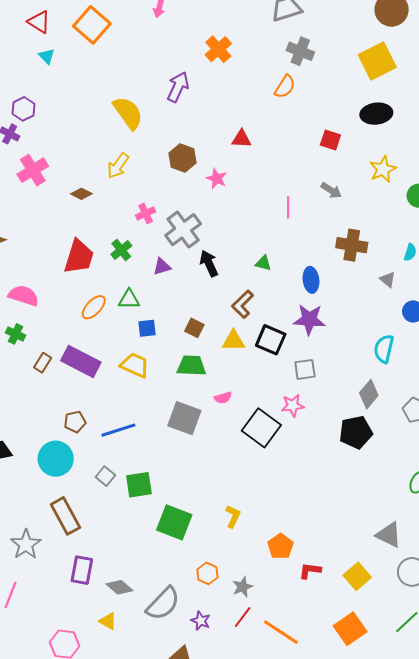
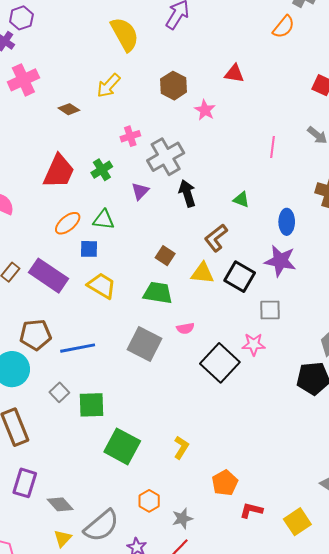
purple triangle: (162, 267) -> (140, 191), turned -36
blue square: (147, 328) -> (89, 249), moved
brown pentagon: (75, 422) -> (35, 335), size x1.4
yellow triangle: (108, 621) -> (63, 538), moved, turned 36

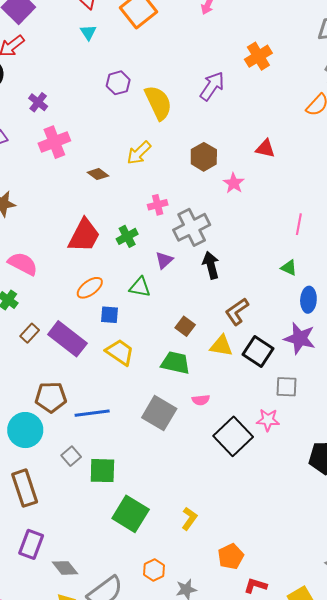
purple hexagon: (21, 18) -> (118, 83), moved
green triangle: (241, 199) -> (289, 268), moved
green triangle: (104, 220) -> (140, 287), moved

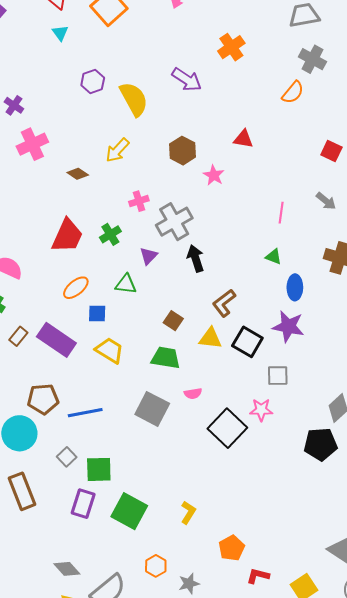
purple arrow: (212, 86) -> (187, 80), turned 92
purple rectangle: (31, 544) -> (83, 504), moved

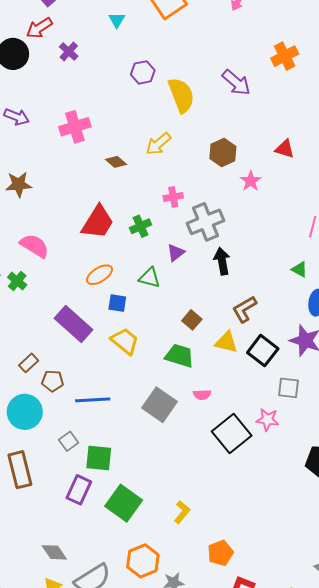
purple cross: (14, 105) -> (69, 52), moved
brown rectangle: (18, 336) -> (29, 363), moved
brown pentagon: (43, 399) -> (53, 381), size x0.7
orange hexagon: (156, 566) -> (143, 561), size x1.5

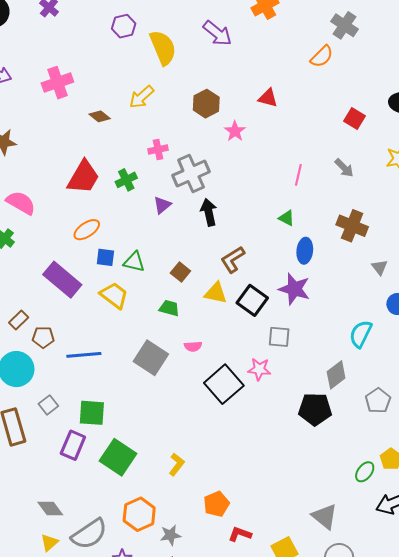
green triangle: (150, 278) -> (134, 262), moved
green trapezoid: (179, 356) -> (169, 308), size x0.7
gray square: (69, 441) -> (48, 405), moved

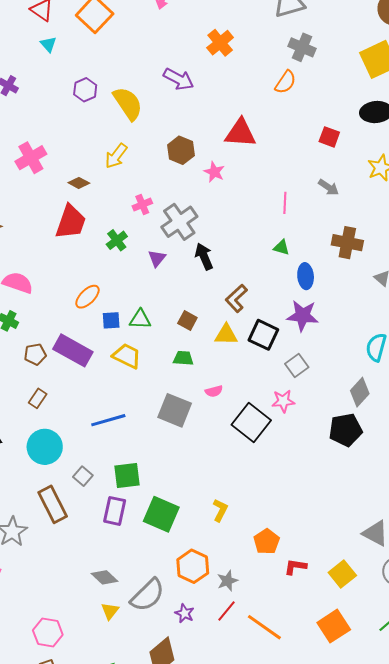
red triangle: (268, 98) -> (240, 133), size x1.6
red trapezoid: (83, 177) -> (71, 222), moved
brown pentagon: (43, 337) -> (35, 354), moved
gray square: (279, 337) -> (297, 366), turned -30

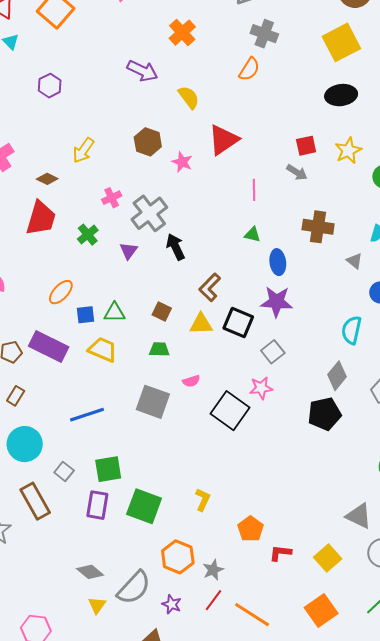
yellow semicircle: (128, 103) -> (189, 97), moved, size x0.7
red triangle: (240, 133) -> (223, 140), moved, turned -36
red square: (329, 137) -> (306, 146), moved, turned -30

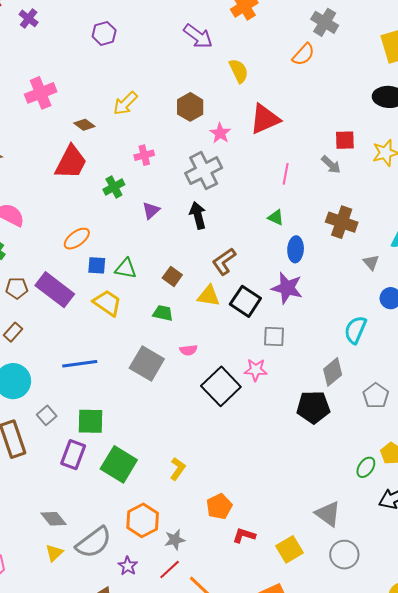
gray cross: (149, 213) -> (204, 171), moved
gray square: (273, 352) -> (274, 337), turned 30

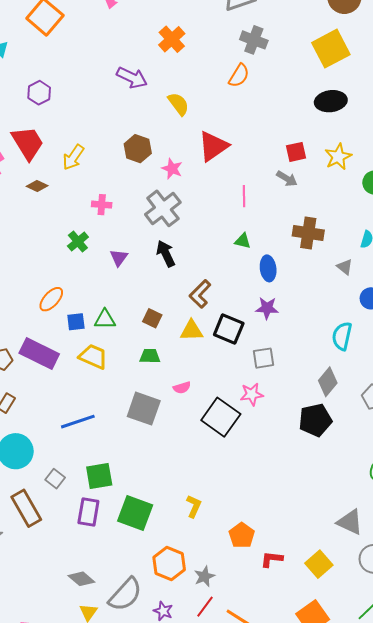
pink cross: (144, 155) -> (102, 205), turned 30
red trapezoid: (71, 162) -> (28, 143), moved, turned -48
purple star: (287, 288) -> (267, 308), size x0.7

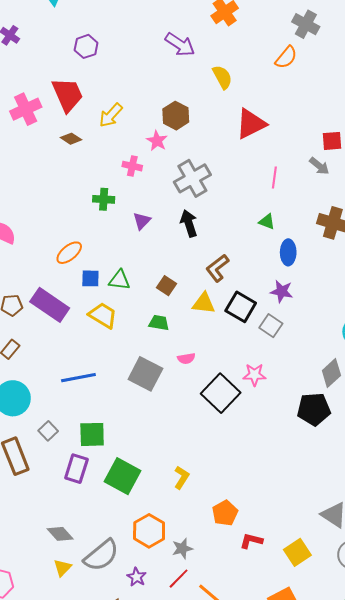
pink star: (172, 169) -> (157, 141), moved
green cross: (78, 242) -> (104, 199), turned 35
gray square: (263, 358) -> (271, 326), moved, turned 35

